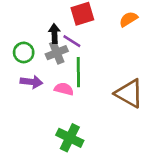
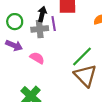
purple line: (72, 41) -> (54, 24), turned 32
green line: (78, 72) -> (82, 57), moved, turned 30

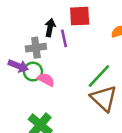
green circle: (15, 22) -> (33, 72), moved
gray cross: (40, 29) -> (36, 48), moved

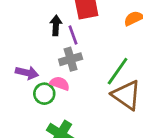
gray cross: (36, 48) -> (71, 59), moved
green circle: (33, 72) -> (44, 94), moved

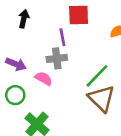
black arrow: (56, 25) -> (24, 19), moved
green circle: (44, 94) -> (15, 95), moved

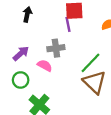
purple line: (62, 37) -> (68, 24), moved
purple arrow: (16, 64) -> (21, 53), turned -63

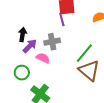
black arrow: (27, 14) -> (23, 34), moved
purple arrow: (21, 53) -> (30, 46), moved

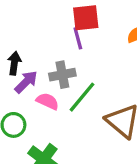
green line: (84, 53) -> (82, 97), moved

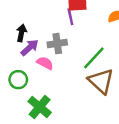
green line: (82, 97) -> (94, 58), moved

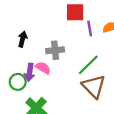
purple line: (70, 17) -> (90, 28), moved
purple arrow: (30, 48) -> (30, 72), moved, turned 138

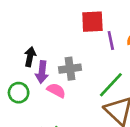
purple arrow: (30, 72) -> (42, 72), moved
green circle: (18, 82) -> (19, 93), moved

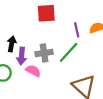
red square: (92, 22) -> (46, 13), moved
green line: (111, 85) -> (69, 52), moved

